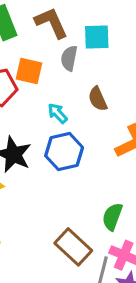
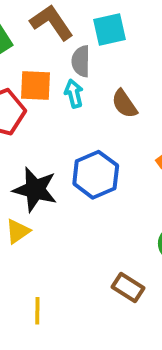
cyan arrow: (58, 113) -> (74, 94), moved, turned 40
brown rectangle: (73, 247) -> (128, 288), size x0.7

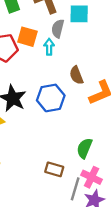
brown semicircle: (124, 104) -> (76, 75), moved
brown rectangle: (128, 288) -> (54, 169), turned -30

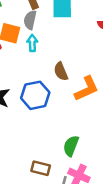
gray semicircle: (58, 29) -> (30, 20), moved

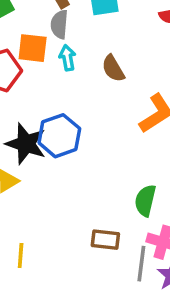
brown semicircle: (61, 71) -> (113, 69), moved
blue hexagon: (35, 95) -> (59, 136), moved

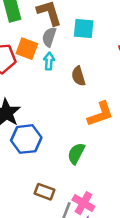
blue hexagon: (59, 136) -> (26, 139), moved
green semicircle: (145, 201) -> (76, 153), moved

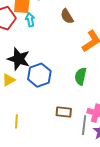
cyan arrow: (49, 61) -> (30, 20), moved

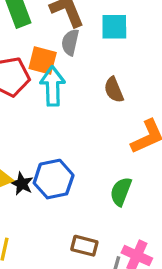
cyan arrow: (30, 20) -> (53, 86), size x1.6
black star: (19, 59) -> (22, 184), moved, size x0.6

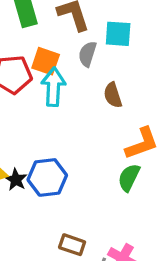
gray semicircle: (70, 42) -> (87, 54), moved
green semicircle: (121, 191) -> (129, 178), moved

